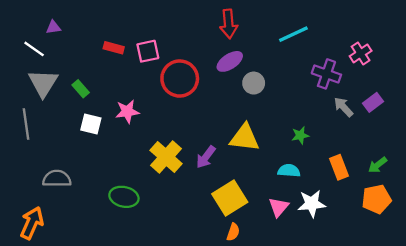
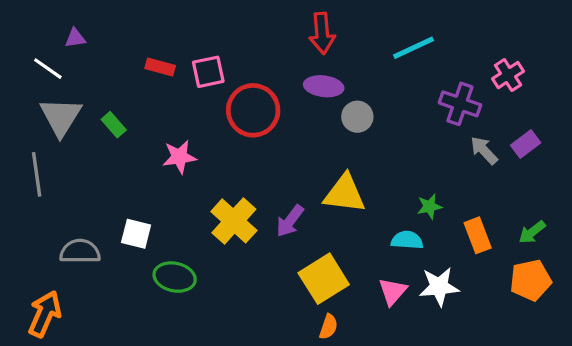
purple ellipse: (230, 61) -> (324, 86), turned 40
white square: (91, 124) -> (136, 234), moved
green star: (300, 135) -> (429, 206), moved

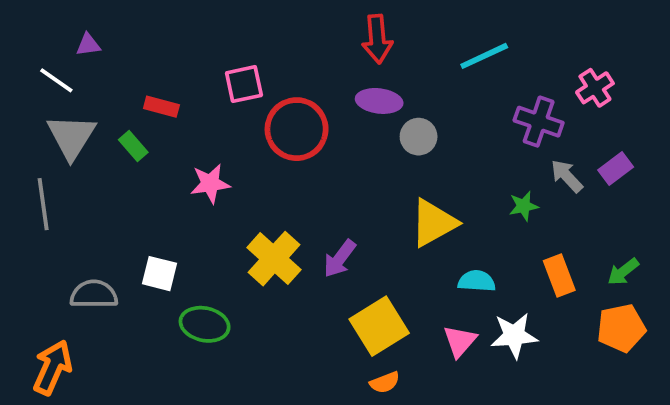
red rectangle: (160, 67) -> (161, 107), moved
yellow triangle: (345, 194) -> (434, 223), moved, turned -36
green star: (429, 206) -> (524, 206), moved
orange semicircle: (328, 327) -> (385, 382), turned 50

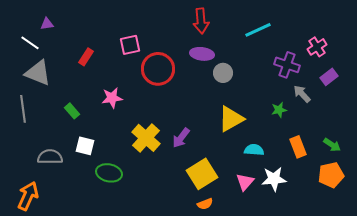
red rectangle: (161, 107) -> (86, 57), turned -72
gray triangle: (71, 137) -> (38, 73), turned -40
green rectangle: (133, 146) -> (72, 111), moved
purple rectangle: (616, 169) -> (329, 77), moved
green arrow: (623, 272) -> (332, 145), turned -108

